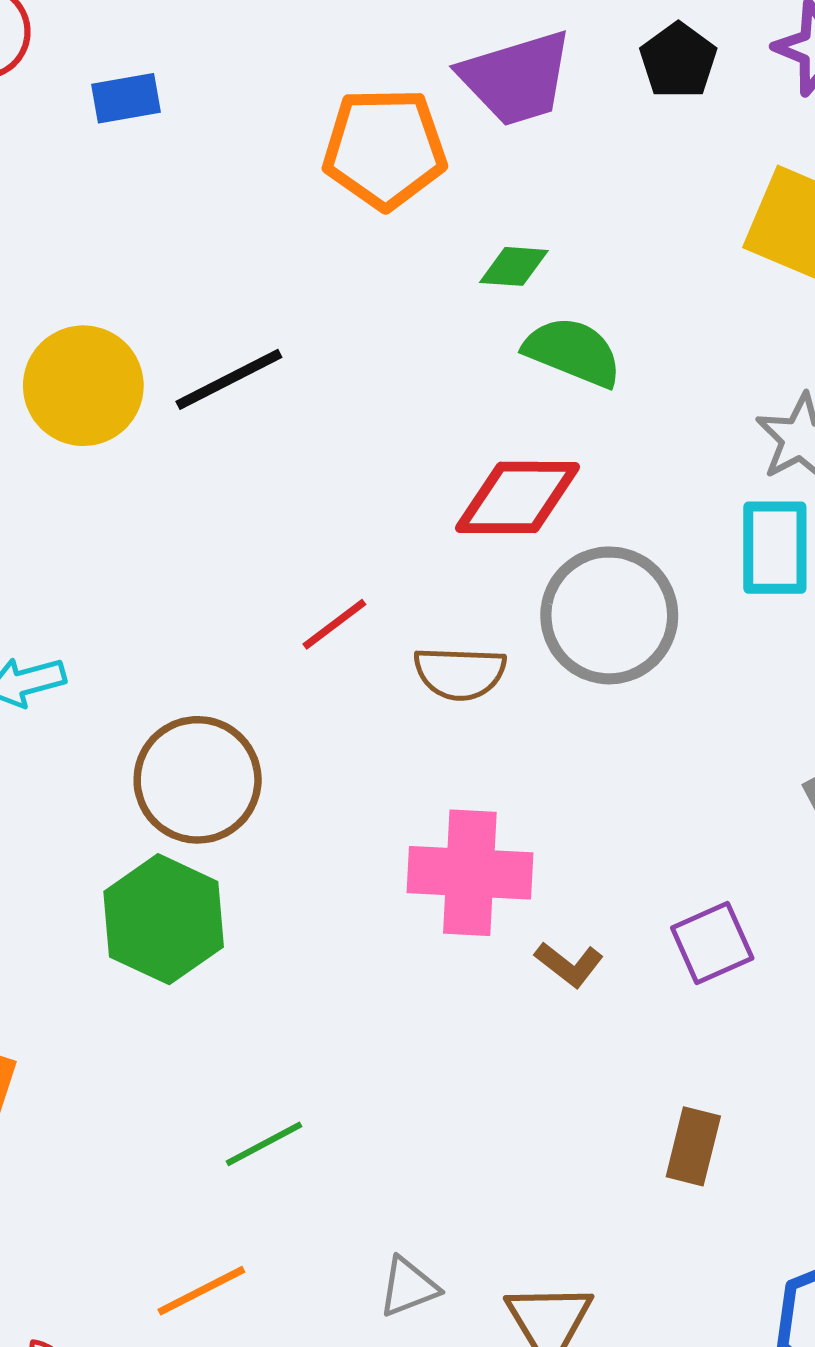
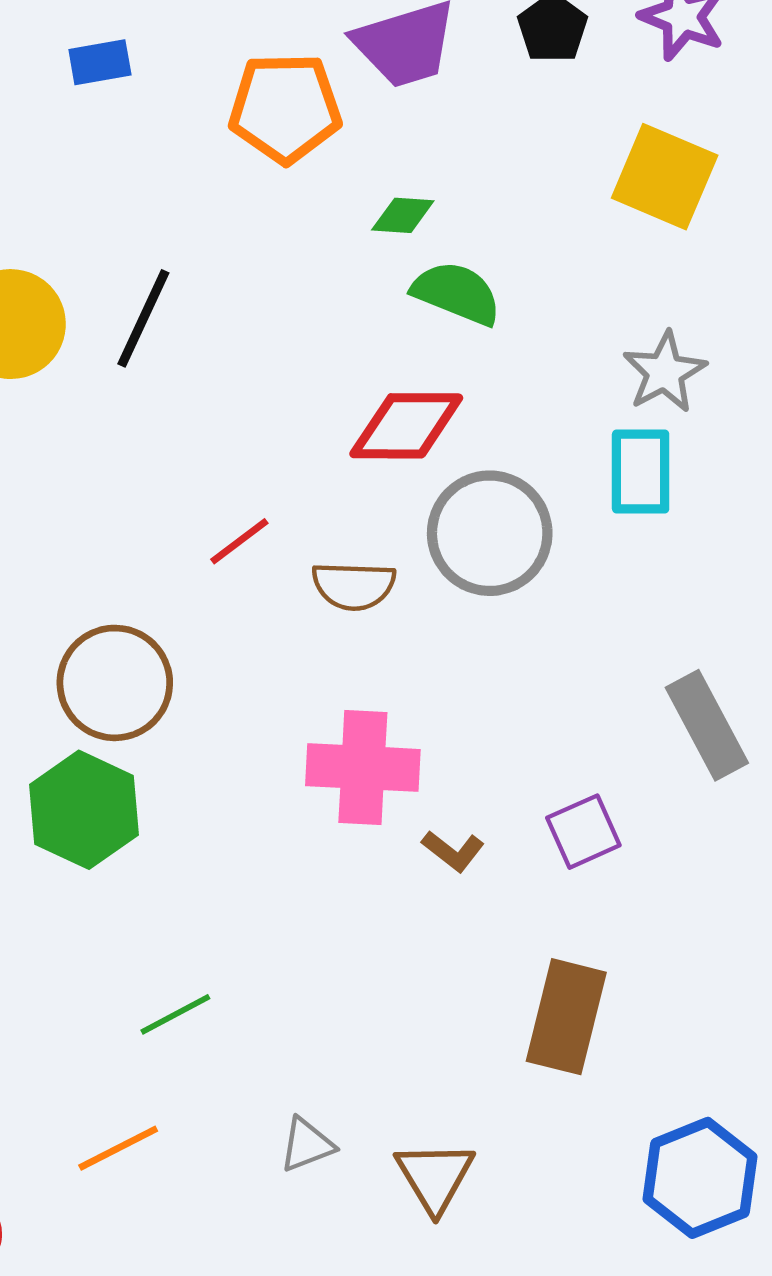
blue rectangle: (126, 98) -> (100, 62), moved
black line: (229, 379) -> (143, 318), turned -38
brown rectangle: (693, 1146) -> (566, 1017), size x1.6

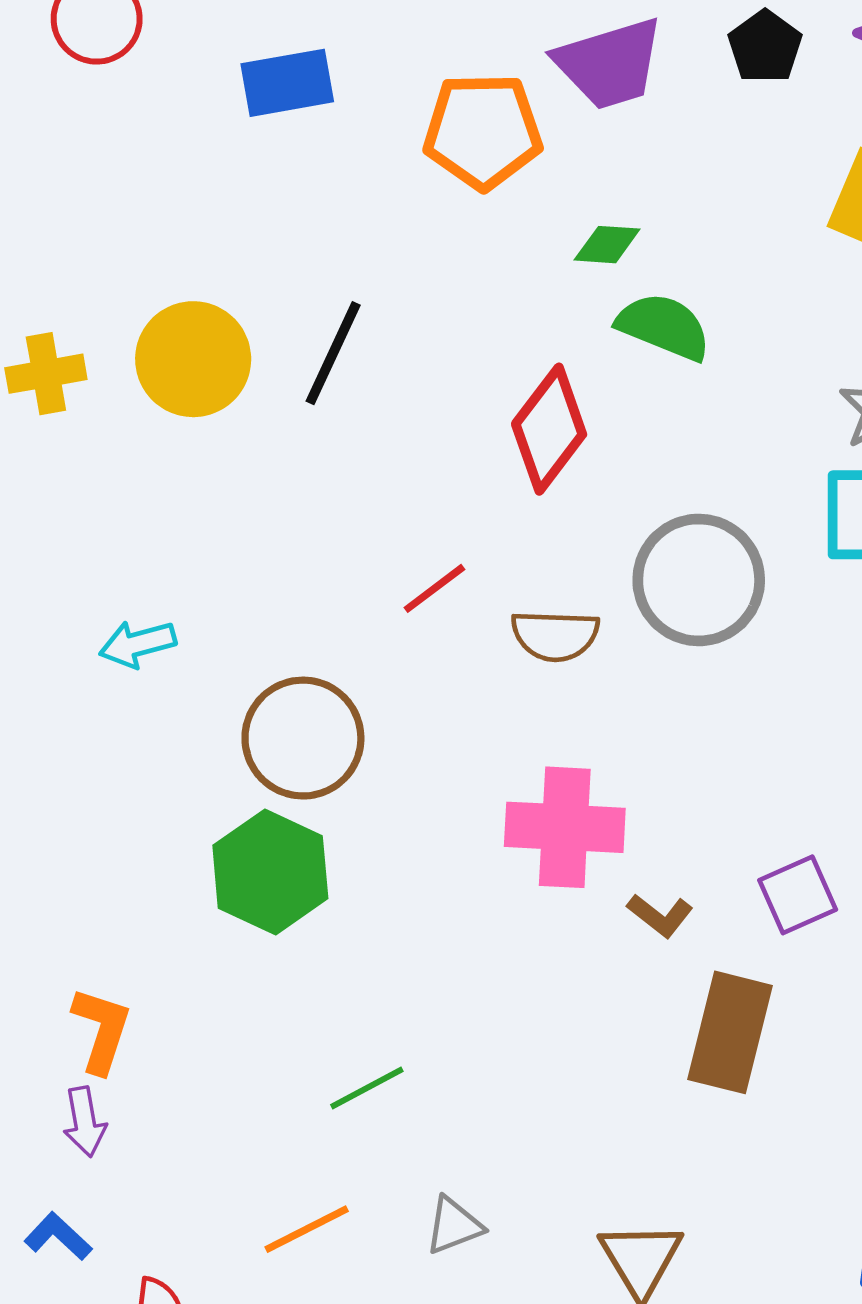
blue rectangle: (100, 62) -> (287, 83), size x1.4
red diamond: (406, 426) -> (549, 429), moved, turned -53
brown rectangle: (566, 1017) -> (730, 1032), moved
gray triangle: (307, 1145) -> (454, 1225), moved

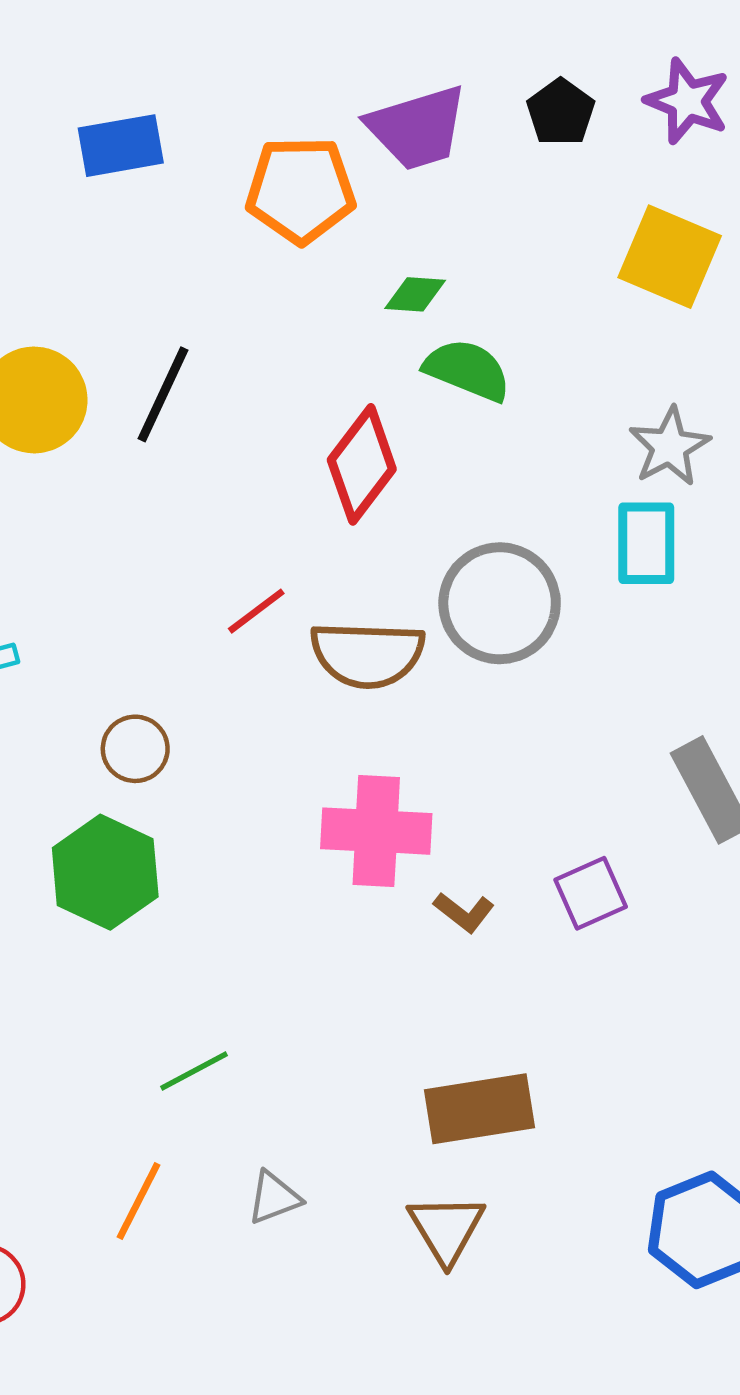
brown semicircle: (555, 635) -> (367, 654), size x1.4
brown circle: (303, 738) -> (135, 749), size x0.6
brown rectangle: (730, 1032) -> (480, 1109), moved, turned 67
orange line: (307, 1229) -> (138, 1201), turned -36

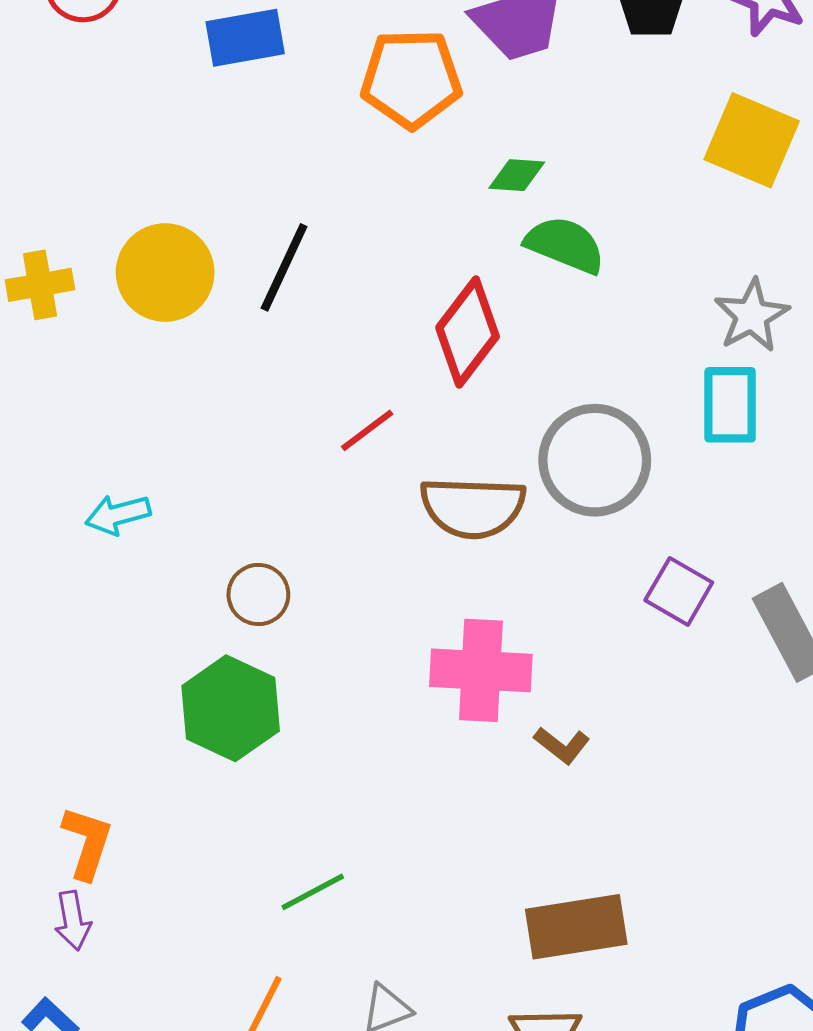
red line: (256, 611) -> (367, 430), moved
purple square: (591, 893) -> (679, 591), moved, turned -36

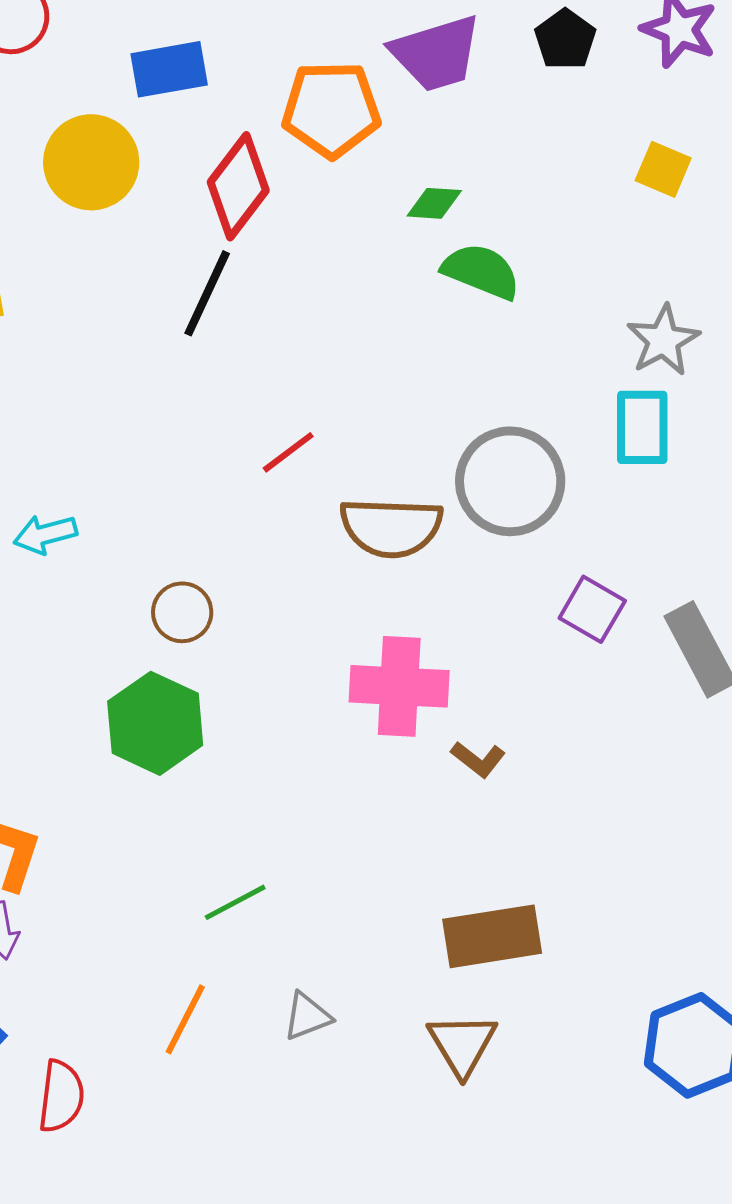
yellow square: (752, 140) -> (663, 169), size x0.6
yellow circle: (165, 273) -> (91, 162), moved
red diamond: (468, 332) -> (238, 186), moved

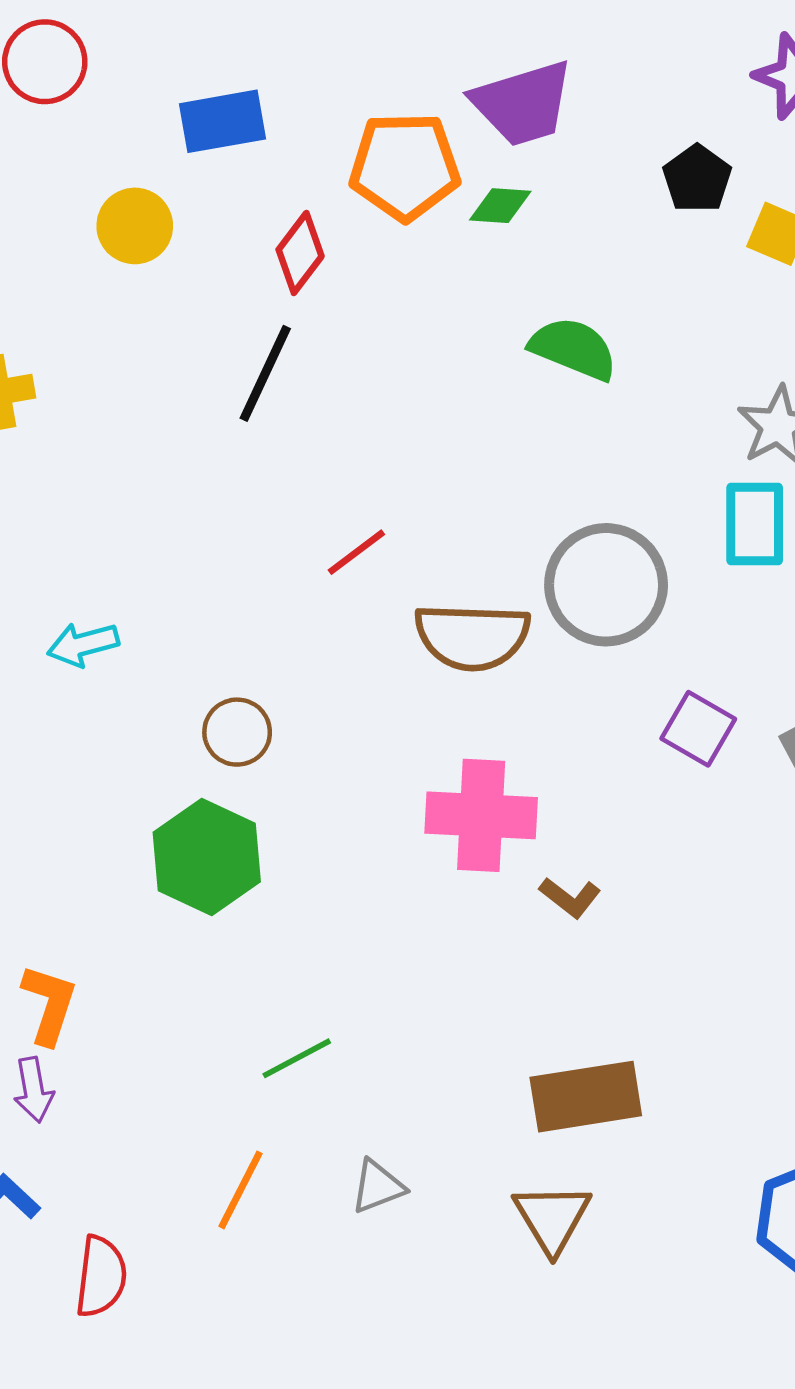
black pentagon: (565, 39) -> (697, 179), moved
yellow circle: (91, 162) -> (135, 226), size x0.7
red diamond: (238, 186) -> (300, 253), size x0.7
green diamond: (434, 203) -> (500, 206), moved

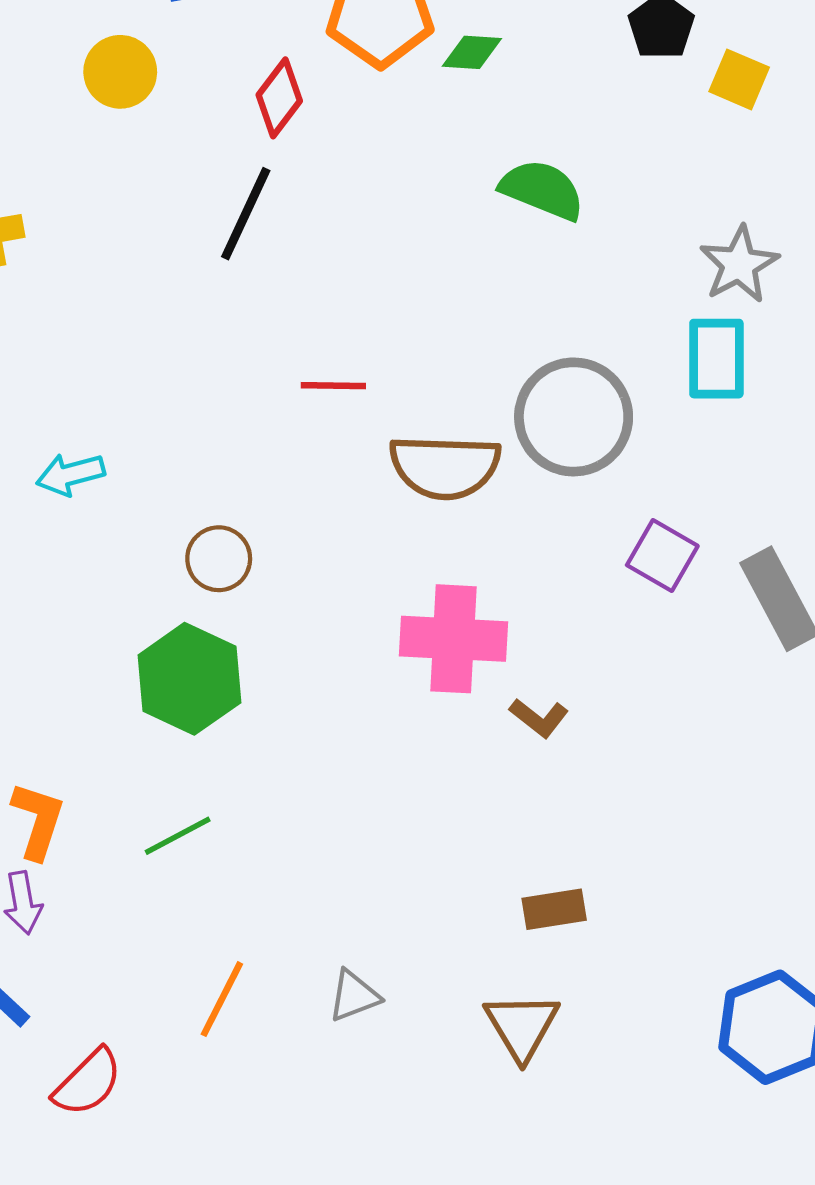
red line: (356, 552) -> (333, 386), turned 38
green line: (297, 1058) -> (178, 836), moved
brown rectangle: (586, 1097) -> (554, 909), size x0.6
red semicircle: (101, 1277) -> (88, 1082), turned 38

